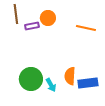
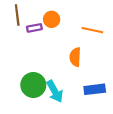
orange semicircle: (70, 76) -> (75, 57), moved
cyan arrow: (51, 85) -> (55, 91), size x1.5

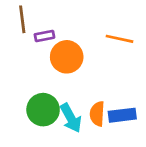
orange circle: (52, 19) -> (67, 57), moved, size x1.5
orange semicircle: (75, 57) -> (97, 114), moved

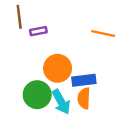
orange circle: (67, 57) -> (58, 68), moved
blue rectangle: (122, 115) -> (84, 80), moved

